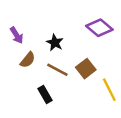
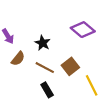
black rectangle: (45, 95) -> (47, 90), moved

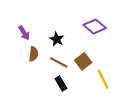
brown semicircle: (18, 59) -> (34, 54), turned -32

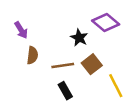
black star: (57, 39) -> (79, 38), moved
brown line: (59, 62) -> (63, 65), turned -36

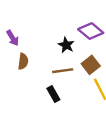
brown square: (92, 64) -> (91, 65), moved
brown line: (63, 65) -> (63, 71), moved

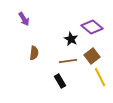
purple arrow: (13, 38) -> (24, 19), moved

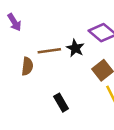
brown line: (68, 61) -> (49, 51), moved

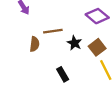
black star: (75, 48) -> (74, 43), moved

